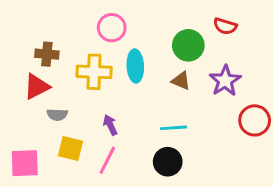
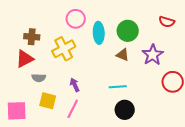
red semicircle: (225, 26) -> (167, 22), moved
cyan ellipse: (135, 66) -> (99, 33), moved
yellow cross: (94, 72) -> (64, 49), turned -30
black circle: (168, 162) -> (125, 110), moved

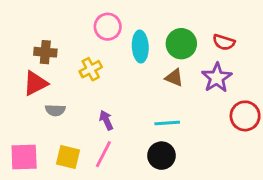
red semicircle: (167, 22) -> (224, 42), moved
yellow cross: (64, 49) -> (91, 69), size x0.7
yellow square: (48, 101) -> (68, 157), moved
black circle: (125, 110) -> (161, 156), moved

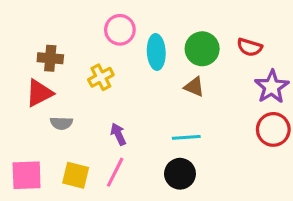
purple star: (217, 78) -> (272, 87), moved

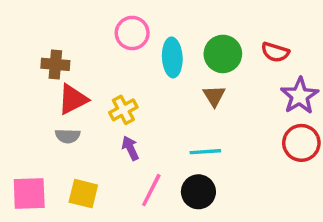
yellow cross: (101, 77) -> (123, 110), moved
brown triangle: (194, 87) -> (214, 96), turned 35
red triangle: (39, 93) -> (73, 99), moved
pink line: (115, 172) -> (151, 190), moved

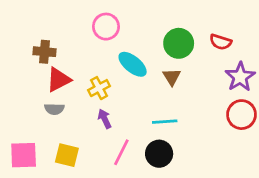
cyan ellipse: (172, 57) -> (133, 64), moved, turned -48

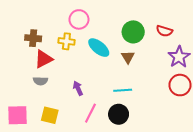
yellow cross: (99, 88) -> (66, 41), moved, turned 35

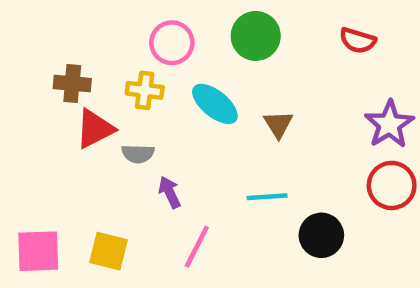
red semicircle: (164, 31) -> (358, 40), moved
green circle: (133, 32) -> (256, 36), moved
gray semicircle: (40, 81) -> (138, 154), moved
black circle: (119, 114) -> (321, 235), moved

